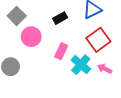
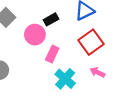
pink circle: (31, 37) -> (35, 35), moved
cyan cross: (81, 65) -> (65, 79), moved

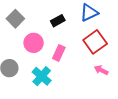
pink circle: (35, 35) -> (34, 43), moved
cyan cross: (65, 79) -> (42, 76), moved

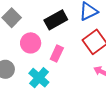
black rectangle: (58, 21) -> (56, 20), size x1.5

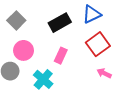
pink circle: (31, 43) -> (24, 50), moved

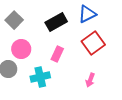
pink arrow: (104, 73) -> (90, 80), moved, turned -96
cyan cross: (43, 79) -> (40, 77), turned 36

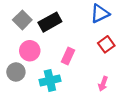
black rectangle: (56, 22) -> (50, 22), moved
red square: (93, 43) -> (106, 44), size x0.7

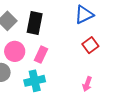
black rectangle: (50, 22) -> (35, 23), turned -50
pink rectangle: (68, 56) -> (41, 55), moved

